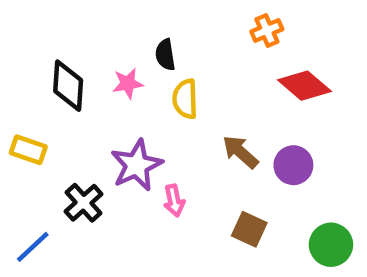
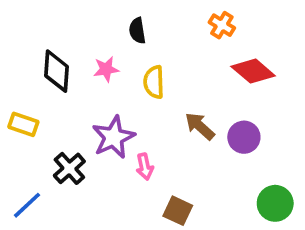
orange cross: (267, 30) -> (222, 25), turned -35
black semicircle: (165, 55) -> (137, 31), moved
brown square: (249, 229) -> (178, 211), moved

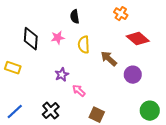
brown arrow: (200, 126) -> (109, 59), moved
purple star: (113, 137) -> (62, 75), size x0.6
pink arrow: (145, 167) -> (79, 91), turned 144
black cross: (69, 168) -> (51, 111), moved

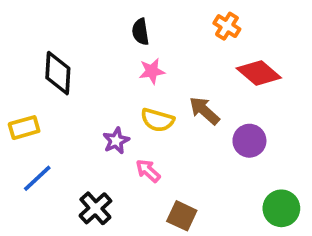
pink star: (58, 38) -> (152, 71), moved
yellow semicircle: (84, 45) -> (157, 120), moved, turned -72
yellow rectangle: (13, 68) -> (24, 128), turned -35
blue line: (15, 112) -> (37, 178), moved

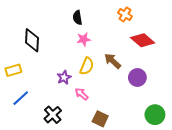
yellow semicircle: (157, 120) -> (87, 66), turned -84

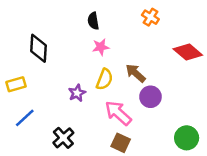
red diamond: (143, 40) -> (188, 52), moved
purple circle: (137, 77) -> (150, 97), moved
pink arrow: (82, 94) -> (118, 113), moved, size x1.6

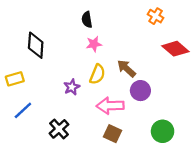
orange cross: (150, 17) -> (156, 16), moved
pink arrow: (118, 113) -> (110, 106), turned -44
green circle: (187, 138) -> (163, 131), moved

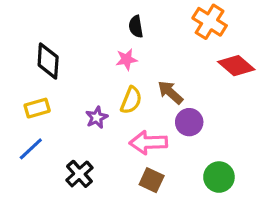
orange cross: (156, 16) -> (210, 22), size x1.5
black semicircle: (87, 20) -> (136, 27), moved
yellow rectangle: (15, 79) -> (37, 108), moved

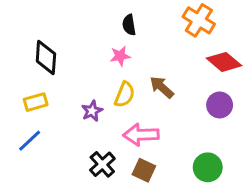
purple circle: (189, 122) -> (220, 105), moved
black cross: (79, 174) -> (102, 164), moved

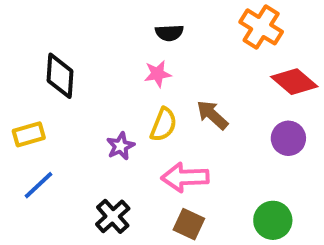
black semicircle: (129, 25) -> (169, 33), turned -84
yellow rectangle: (36, 102) -> (29, 134), moved
black cross: (102, 164) -> (113, 216), moved

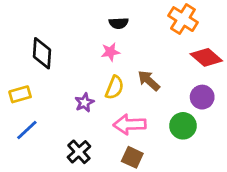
green circle: (273, 220) -> (183, 126), moved

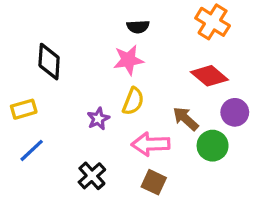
pink star: (110, 52) -> (128, 60), size x1.4
red diamond: (206, 57) -> (209, 76), moved
brown arrow: (149, 81) -> (186, 119), moved

